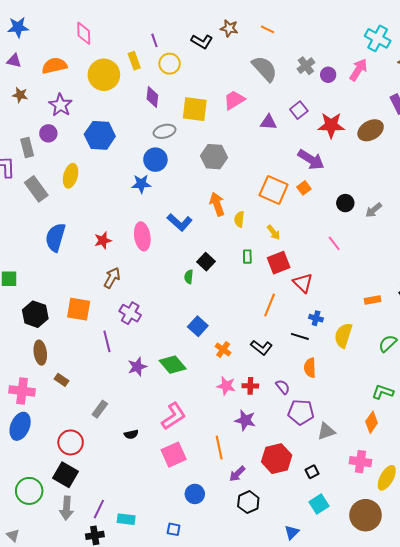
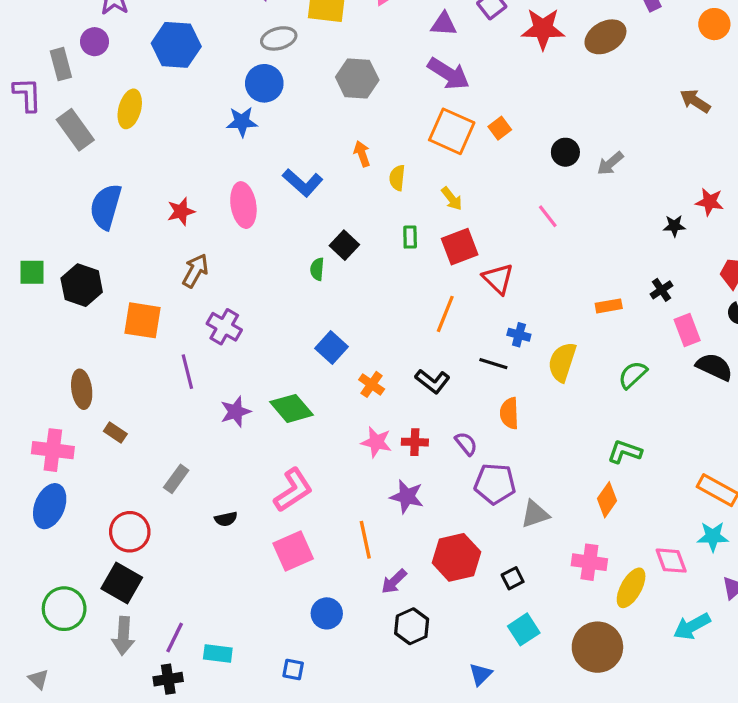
purple arrow: (311, 160) -> (448, 74), moved
orange arrow: (217, 204) -> (362, 154), size x0.7
black hexagon: (35, 314) -> (82, 285), moved

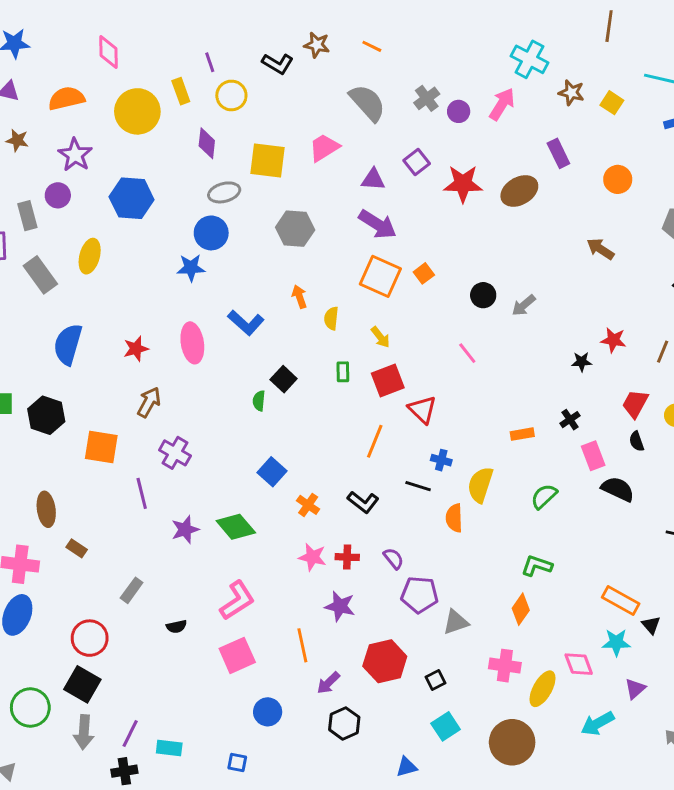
orange semicircle: (509, 413) -> (454, 518), moved
blue triangle: (481, 674) -> (406, 767), turned 30

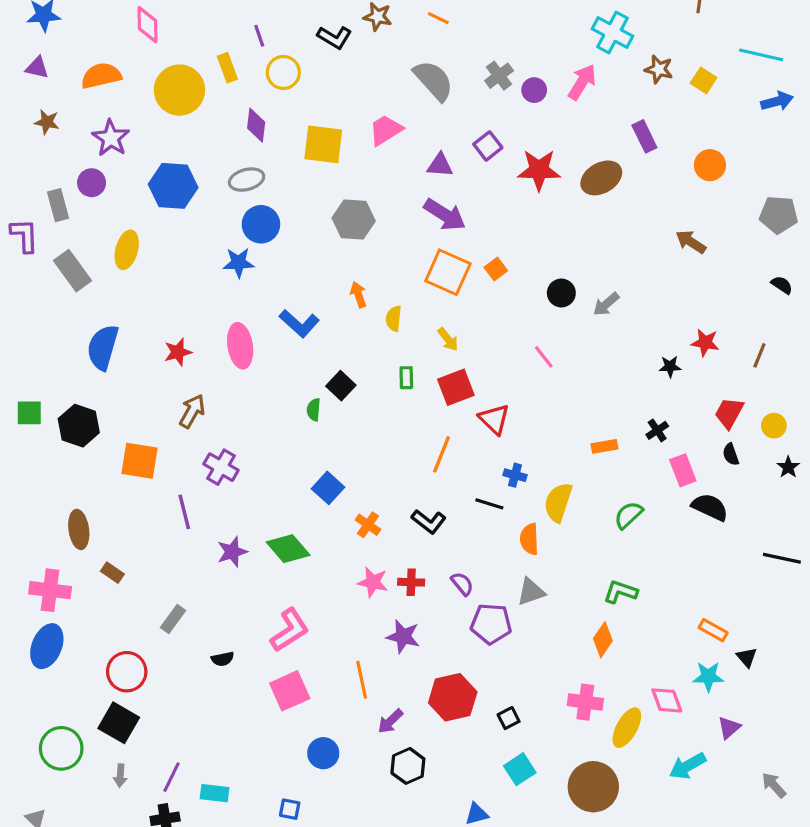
gray ellipse: (224, 192) -> (247, 180), moved
orange rectangle: (621, 600) -> (713, 630), size x0.7
gray triangle: (456, 622) -> (531, 592), moved
gray arrow: (84, 732) -> (120, 776), size x0.6

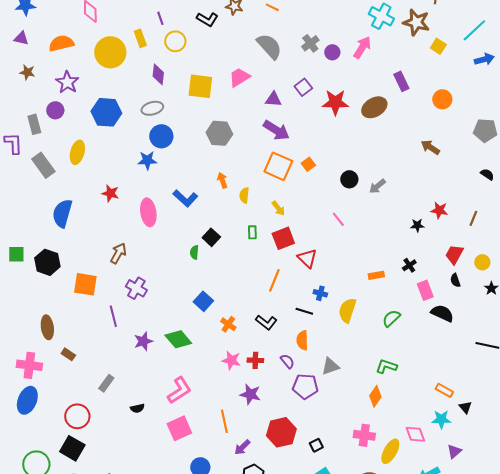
cyan line: (761, 55) -> (474, 30), turned -56
brown star: (659, 69) -> (416, 22), moved, size x1.5
red star: (178, 352) -> (110, 193), moved, turned 30
orange semicircle: (529, 539) -> (302, 340), moved

